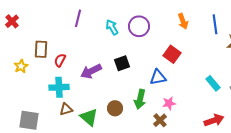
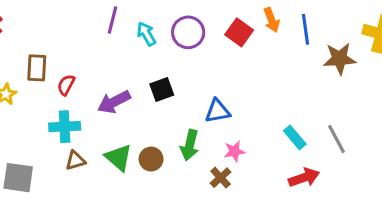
purple line: (78, 18) -> (112, 20), moved
orange arrow: (183, 21) -> (272, 20), moved
red square: (172, 54) -> (239, 32), moved
cyan rectangle: (213, 83) -> (295, 137), moved
green triangle: (89, 117) -> (119, 158), moved

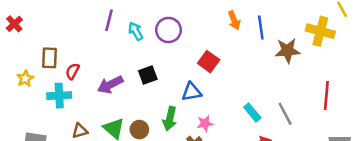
red square: (239, 32) -> (209, 62), moved
cyan cross: (65, 127) -> (59, 96), moved

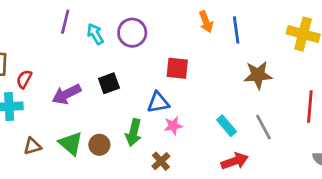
brown star: (288, 51) -> (258, 75), moved
red square: (209, 62) -> (177, 68), turned -30
pink star: (205, 123) -> (173, 126), moved

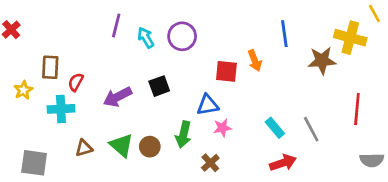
orange arrow: (206, 22) -> (255, 61), moved
brown star: (258, 75) -> (322, 61), moved

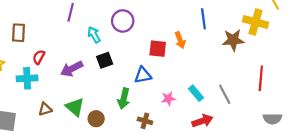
cyan arrow: (146, 38) -> (94, 35), moved
brown rectangle: (50, 67) -> (19, 33), moved
pink star: (222, 128) -> (168, 99), moved
brown circle: (150, 147) -> (96, 119), moved
brown cross: (210, 163) -> (145, 121), turned -32

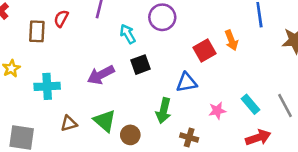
red square: (158, 49) -> (204, 51), turned -36
red semicircle: (39, 57) -> (61, 19), moved

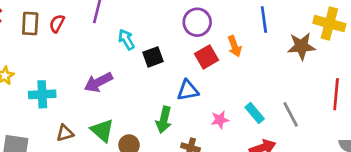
purple circle: (162, 17) -> (197, 22), moved
brown rectangle: (37, 31) -> (30, 24), moved
black square: (141, 65) -> (153, 57), moved

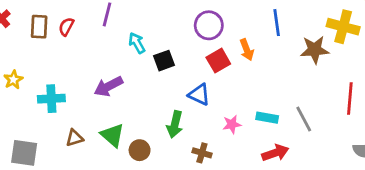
blue triangle: (188, 90) -> (199, 95), turned 35
cyan rectangle: (255, 113) -> (267, 118), turned -40

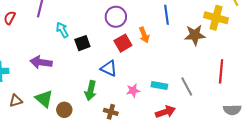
purple arrow: (108, 86) -> (41, 62), turned 35

